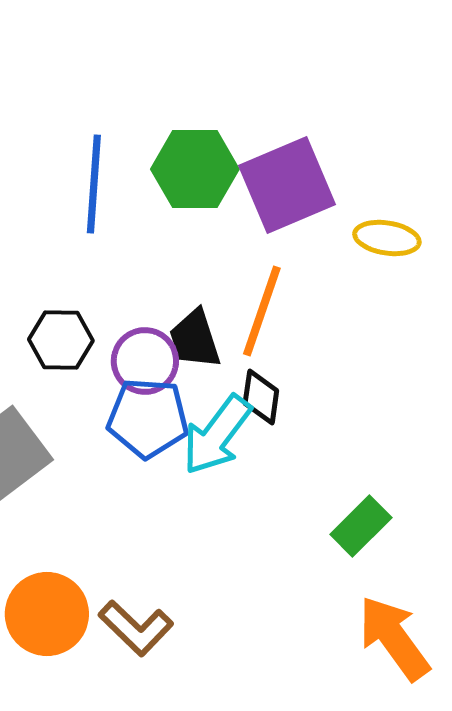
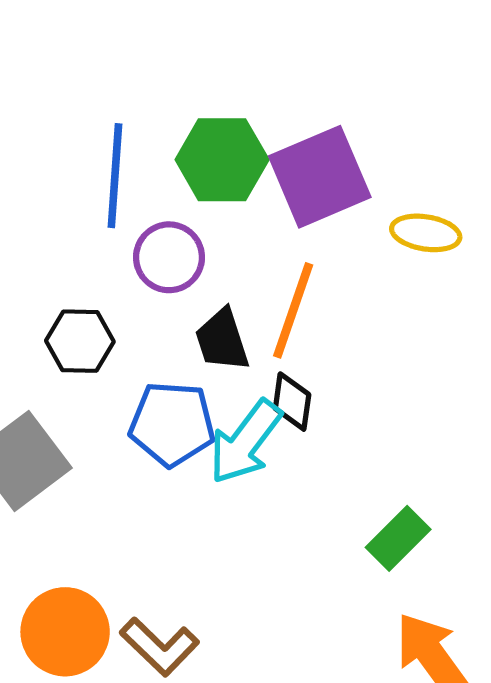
purple circle: (145, 361) -> (169, 257), moved

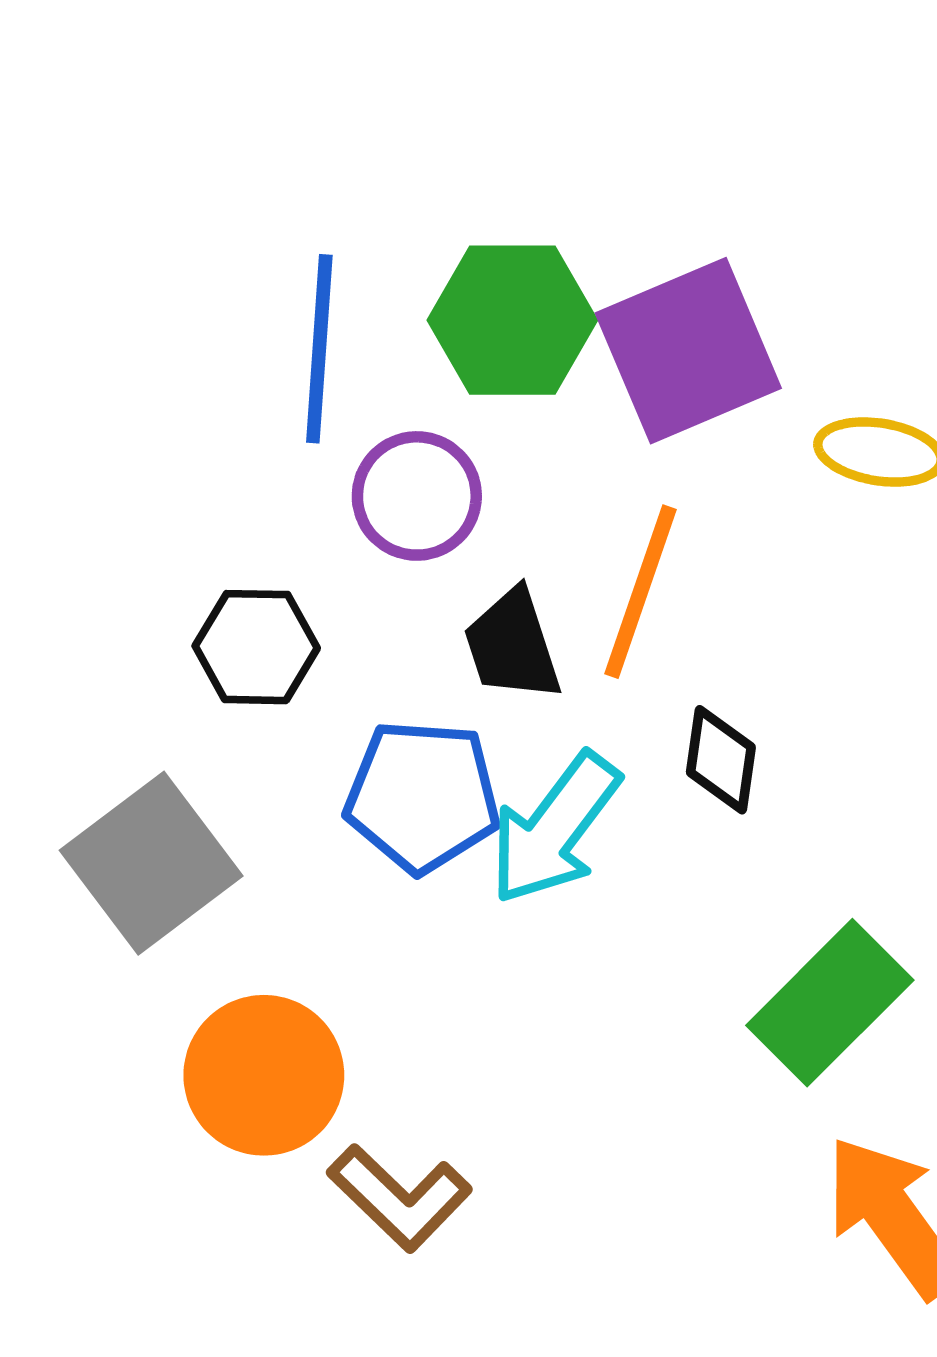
black diamond: (292, 402) -> (721, 760), moved
green rectangle: (398, 538) -> (830, 1003), size x1.4
orange circle: (65, 632) -> (264, 1075), moved

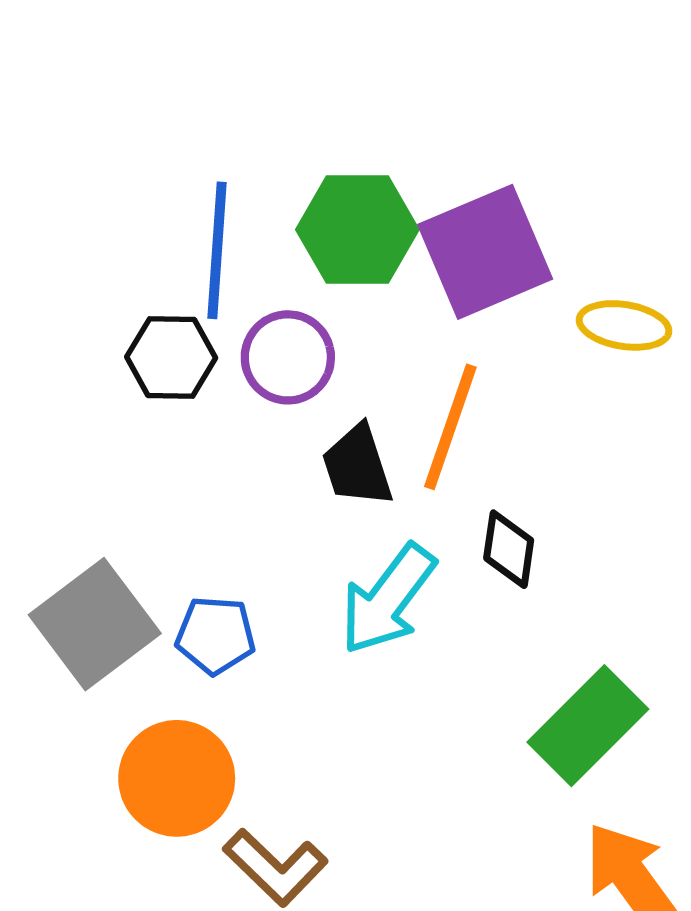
black hexagon: (256, 647) -> (171, 357), moved
blue pentagon: (423, 796) -> (216, 635), moved, size x0.7

